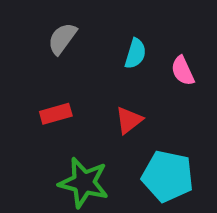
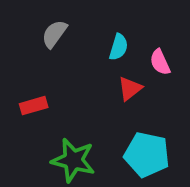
red rectangle: (56, 114) -> (34, 106), moved
red triangle: (129, 120) -> (130, 89), moved

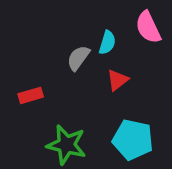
gray semicircle: (54, 34) -> (78, 58), moved
pink semicircle: (160, 62) -> (148, 27), moved, size x1.4

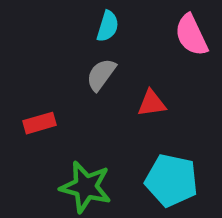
cyan semicircle: (107, 43) -> (108, 26), moved
red triangle: (117, 80) -> (152, 103), turned 30

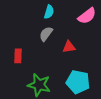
pink semicircle: (191, 35) -> (87, 16), turned -102
red rectangle: (39, 123) -> (18, 56), turned -72

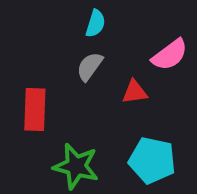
pink semicircle: (87, 16) -> (170, 55), moved
red rectangle: (18, 56) -> (35, 109), size x1.5

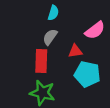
red rectangle: (35, 109) -> (41, 61), moved
cyan pentagon: (152, 160) -> (87, 74), moved

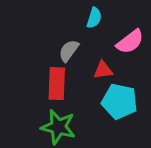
cyan semicircle: (53, 13) -> (94, 18), moved

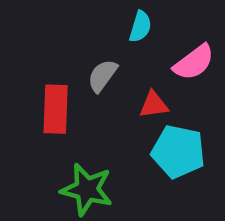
red rectangle: (57, 84) -> (56, 109), moved

